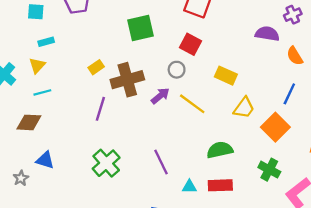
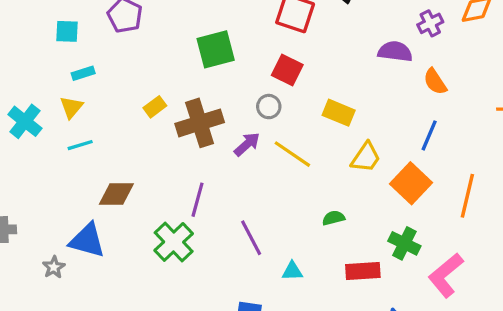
purple line: (100, 109) -> (198, 200), moved
brown diamond: (29, 122) -> (116, 194), moved
green semicircle: (220, 150) -> (333, 218), size x0.6
blue triangle: (45, 160) -> (87, 240), size x1.4
red rectangle: (220, 185) -> (363, 271), moved

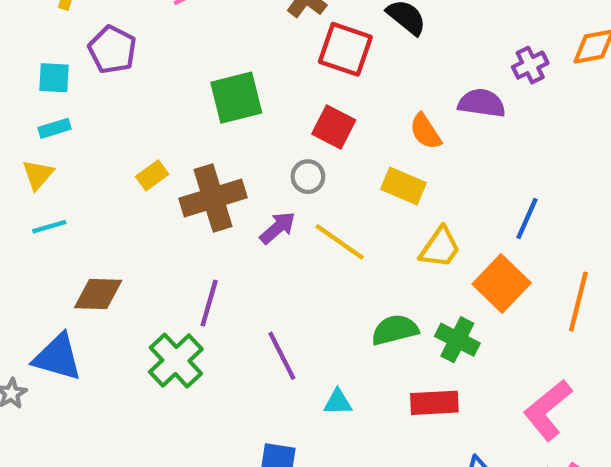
cyan square: (67, 31) -> (54, 78), moved
orange semicircle: (435, 82) -> (425, 131), moved
green semicircle: (333, 218) -> (395, 330), size x1.5
green cross: (404, 243) -> (457, 340), moved

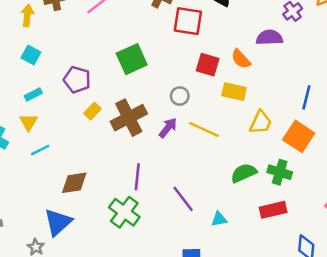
purple pentagon: (112, 50) -> (77, 80), moved
cyan square: (54, 78) -> (31, 55), moved, turned 36
red square: (334, 127) -> (208, 65), moved
blue triangle: (58, 357) -> (58, 222), turned -48

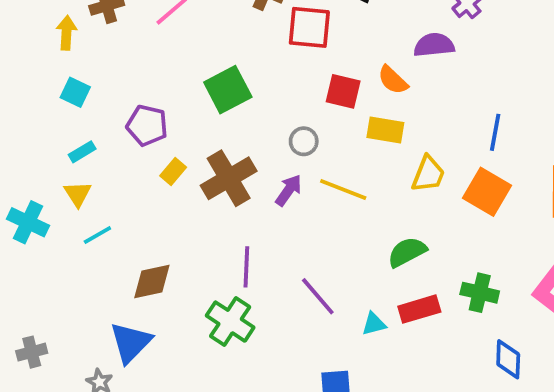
green cross: (280, 172) -> (480, 293), moved
red rectangle: (273, 210) -> (419, 309), moved

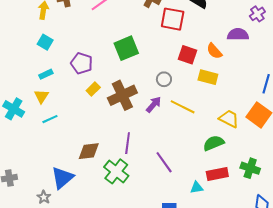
yellow trapezoid: (428, 174) -> (229, 119), moved, turned -90
brown diamond: (152, 282) -> (89, 151), moved
cyan triangle: (374, 324) -> (197, 187), moved

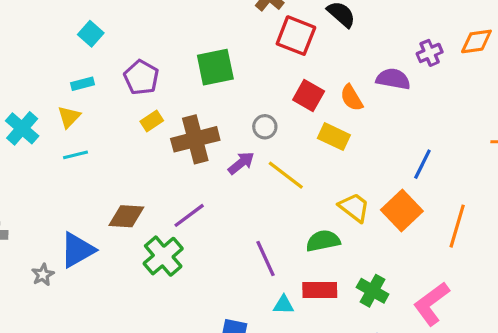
purple line: (128, 143) -> (189, 215), turned 35
purple line: (164, 162) -> (265, 259), moved

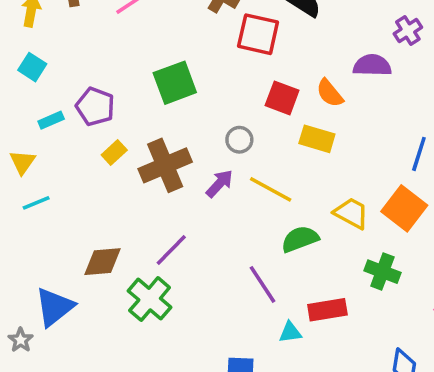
cyan rectangle: (82, 84) -> (51, 120), moved
green semicircle: (323, 241) -> (300, 239), moved
green cross: (373, 291) -> (382, 272), moved

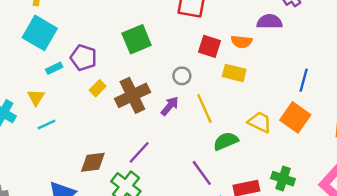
cyan square: (32, 67) -> (40, 33), size x1.8
orange semicircle: (330, 93) -> (242, 42), turned -42
yellow line: (271, 189) -> (204, 108), turned 40
green cross: (382, 272) -> (283, 179), moved

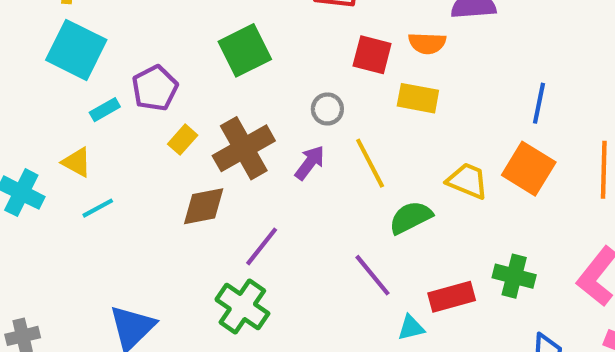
purple pentagon: (84, 58) -> (155, 88), turned 30
yellow triangle: (36, 97) -> (77, 162), turned -30
brown diamond: (93, 162) -> (204, 206), moved

